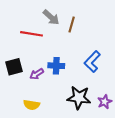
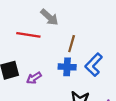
brown line: (72, 25) -> (72, 44), moved
blue cross: (56, 66) -> (67, 67), moved

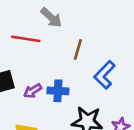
blue cross: (67, 67) -> (58, 91), moved

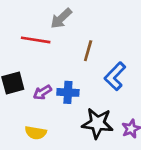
gray arrow: (51, 18) -> (61, 18), turned 95

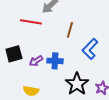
black star: (97, 123) -> (77, 84), turned 30

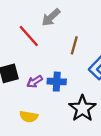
red line: (31, 22) -> (29, 36), turned 40

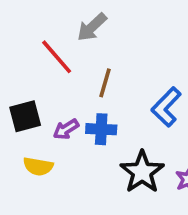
brown line: (74, 45) -> (105, 83), moved
yellow semicircle: (29, 117) -> (38, 166), moved

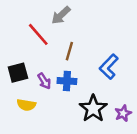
purple arrow: (66, 129) -> (44, 81), turned -91

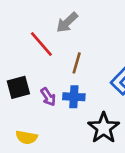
yellow semicircle: (26, 105) -> (27, 137), moved

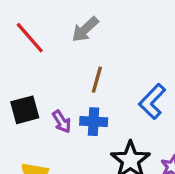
red line: (41, 44) -> (30, 38), moved

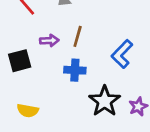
purple arrow: (62, 122) -> (49, 41), moved, turned -60

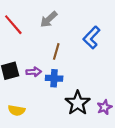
purple arrow: (49, 41) -> (34, 72), moved
blue L-shape: (122, 54) -> (92, 38), moved

